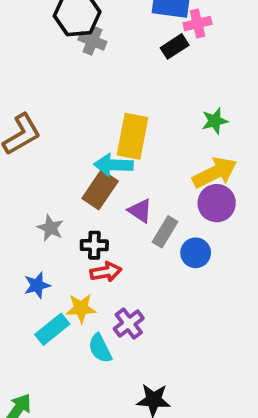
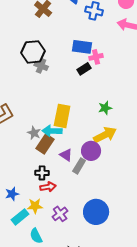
purple circle: (217, 203) -> (91, 151), moved
gray star: (50, 228) -> (34, 133), moved
blue circle: (196, 253) -> (96, 212), moved, size x1.6
cyan semicircle: (100, 348) -> (36, 236), moved

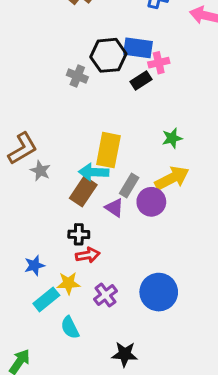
black hexagon: (33, 52) -> (108, 55), moved
gray star: (34, 133) -> (40, 171), moved
gray rectangle: (79, 166) -> (129, 186), moved

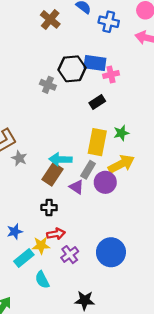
black rectangle: (141, 80) -> (97, 102), moved
yellow rectangle: (108, 150) -> (97, 142), moved
red arrow: (88, 255) -> (56, 234), moved

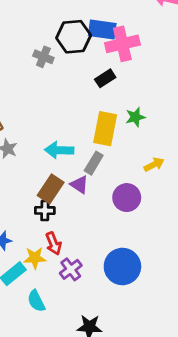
pink cross: (111, 75) -> (122, 44), size x1.6
yellow arrow: (121, 164) -> (154, 165), moved, size x0.6
brown rectangle: (52, 174) -> (51, 189), moved
purple circle: (105, 182) -> (127, 198), moved
red arrow: (56, 234) -> (53, 244), turned 78

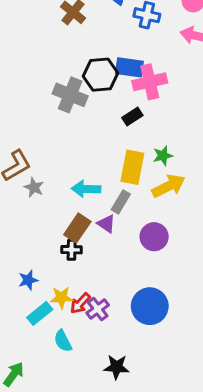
gray cross: (43, 57) -> (70, 95), size x1.6
yellow arrow: (154, 165) -> (169, 186), moved, size x1.6
red arrow: (53, 244) -> (80, 303), moved, turned 65

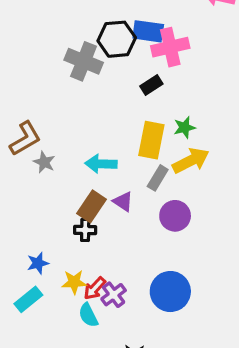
gray rectangle: (121, 202) -> (158, 178), moved
cyan rectangle: (40, 313) -> (28, 299), moved
cyan semicircle: (63, 341) -> (88, 315), moved

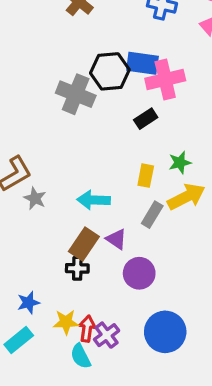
yellow rectangle: (151, 140) -> (146, 176), size x0.6
purple circle: (175, 216) -> (139, 273), moved
red arrow: (95, 288) -> (87, 329), turned 145

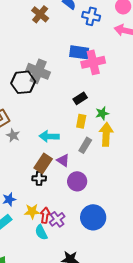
black hexagon: (110, 71) -> (23, 82), moved
black rectangle: (146, 119) -> (80, 98), moved
yellow arrow: (186, 197) -> (106, 134), turned -60

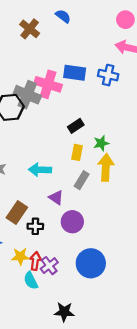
blue cross: (91, 16) -> (108, 75), moved
pink cross: (93, 62) -> (48, 84), moved, turned 30
brown rectangle: (43, 163) -> (17, 212), moved
black cross: (39, 178) -> (35, 226), moved

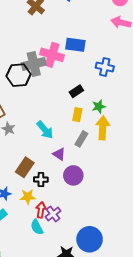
blue cross: (108, 75) -> (105, 67), moved
gray cross: (27, 95) -> (34, 64), turned -35
cyan arrow: (40, 170) -> (45, 130), turned -132
yellow star: (20, 256) -> (28, 197), moved
blue circle: (91, 263) -> (90, 239), moved

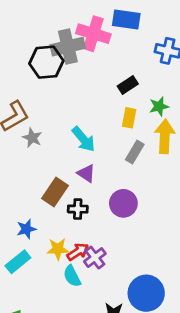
purple triangle: (59, 154) -> (86, 173), moved
yellow star: (28, 197) -> (58, 249), moved
red arrow: (41, 210) -> (78, 252), turned 49

